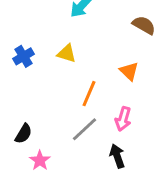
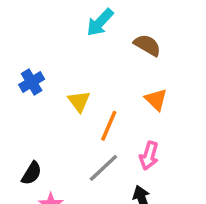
brown semicircle: (144, 25) -> (147, 45), moved
yellow triangle: (67, 53) -> (79, 101), moved, turned 36

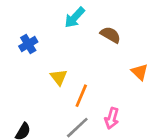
blue cross: (32, 82) -> (28, 44), moved
orange triangle: (156, 100) -> (140, 72), moved

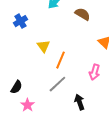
pink arrow: (112, 118) -> (94, 72), moved

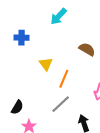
brown semicircle: (82, 14) -> (87, 49), moved
blue cross: (20, 21) -> (22, 38), turned 32

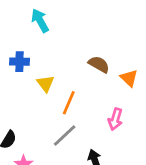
cyan arrow: (58, 17) -> (40, 21), moved, turned 108
blue cross: (22, 38) -> (19, 62), moved

